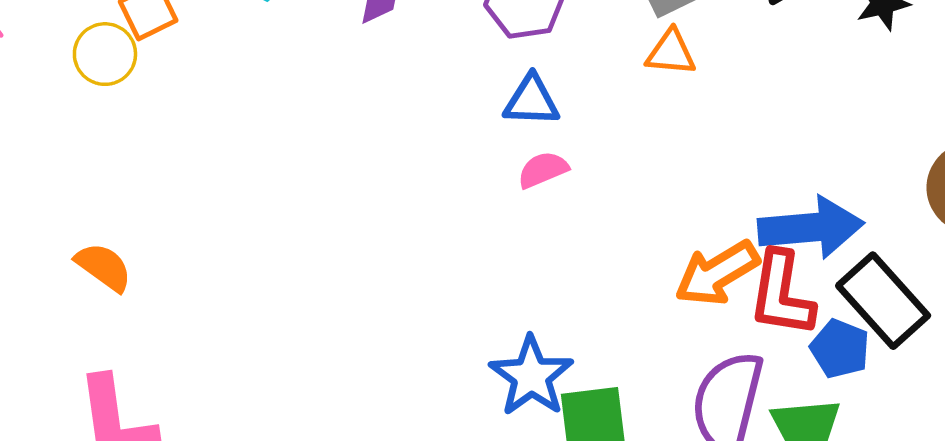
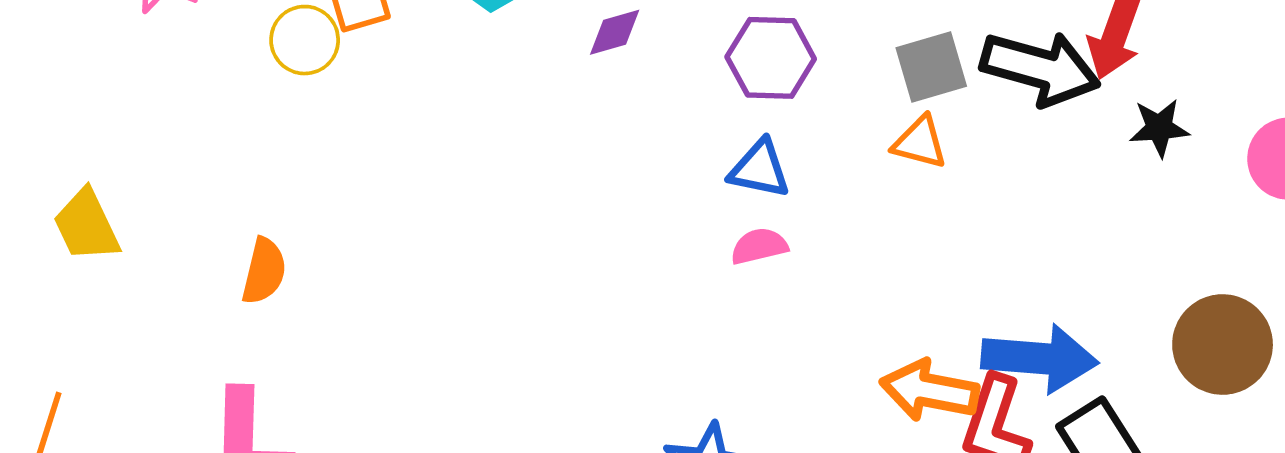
orange semicircle: (104, 267) -> (264, 271), turned 58
orange arrow: (717, 273) -> (929, 391), turned 32

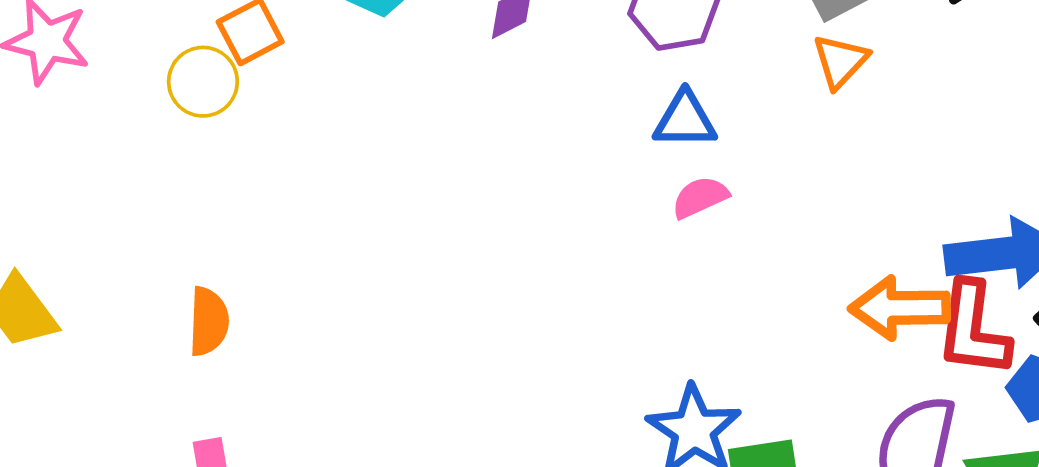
orange triangle: (920, 142) -> (840, 61), turned -50

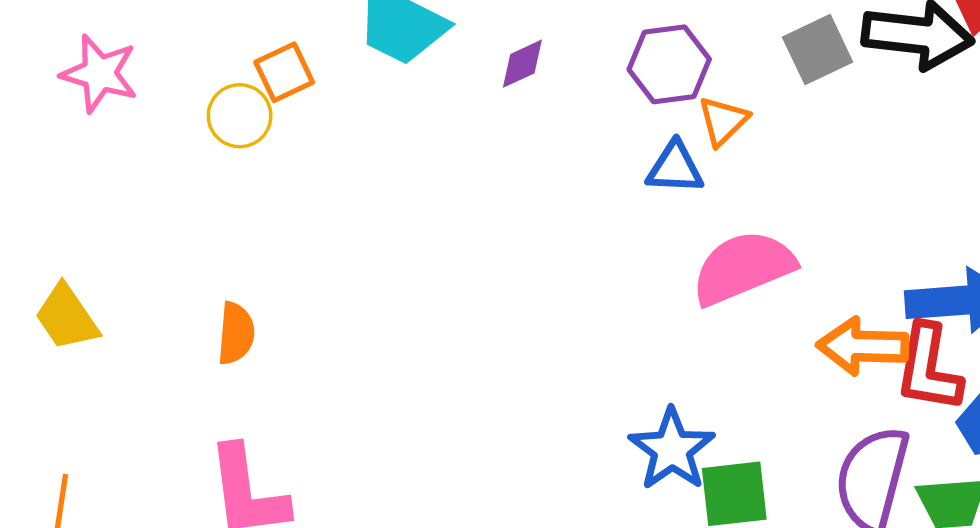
orange triangle: (840, 61) -> (723, 121), moved
pink semicircle: (700, 197) -> (743, 268), moved, size x2.0

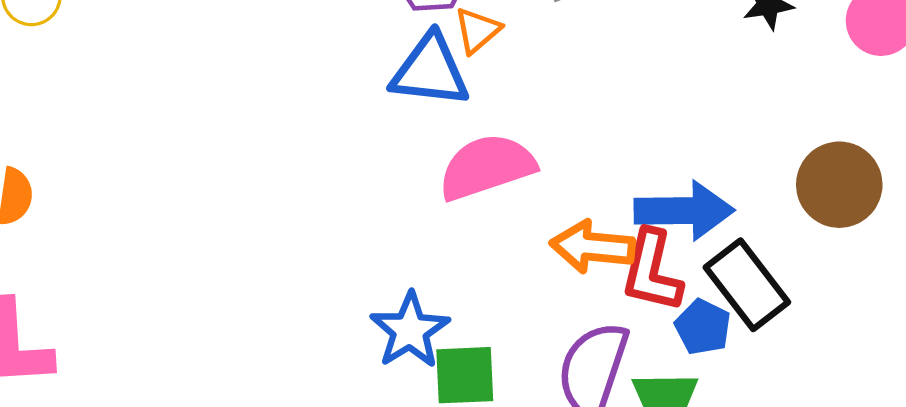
blue triangle: (675, 168) -> (430, 71), size x1.5

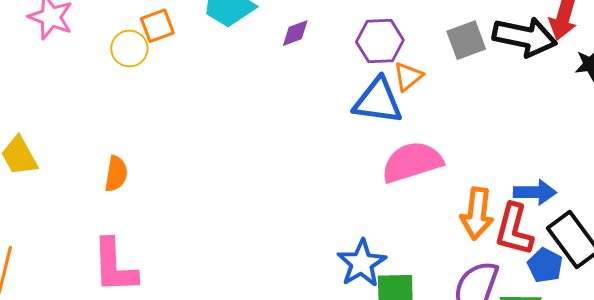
blue arrow: (684, 211) -> (535, 192), size x0.7
orange arrow: (592, 247) -> (477, 214), turned -90

